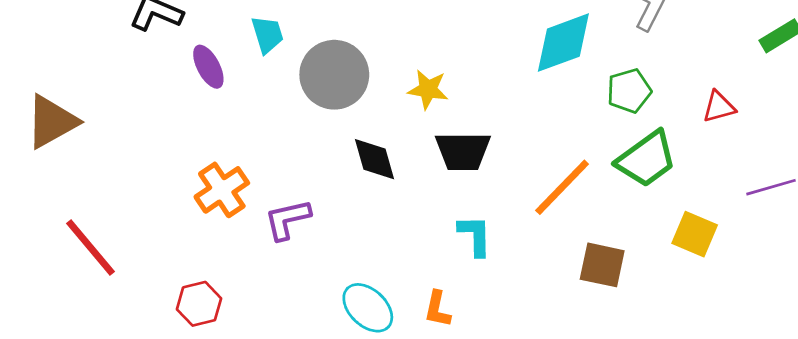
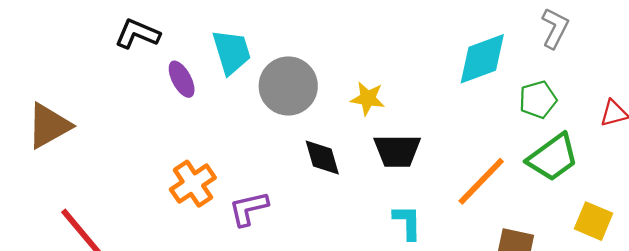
cyan trapezoid: (267, 35) -> (232, 52), size x1.4

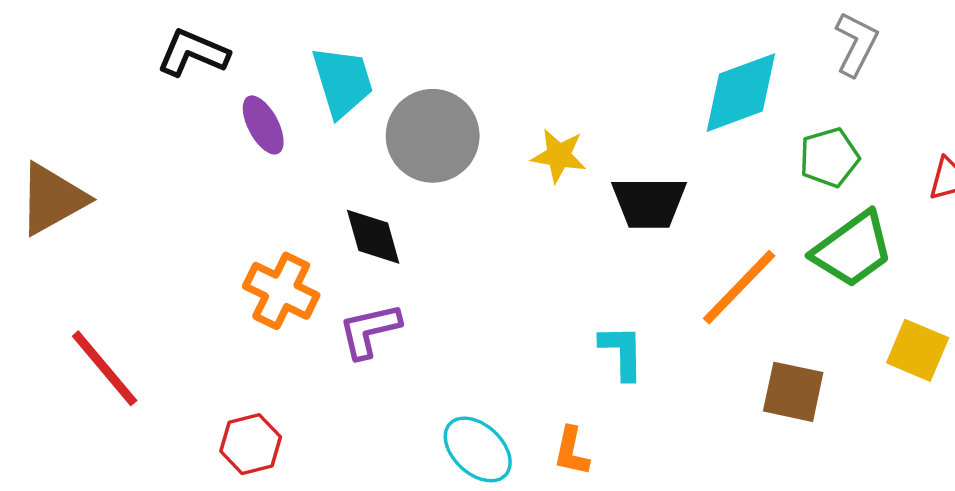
black trapezoid: (397, 151) -> (649, 203), moved
black diamond: (322, 157) -> (373, 237), moved
orange cross: (193, 184) -> (281, 291), turned -30

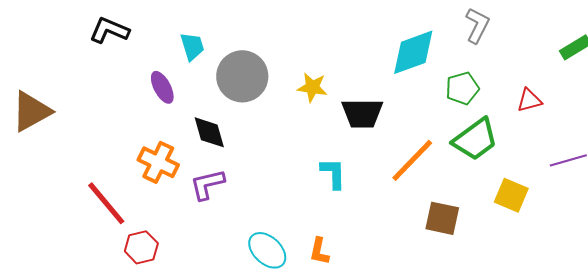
cyan trapezoid: (343, 82) -> (192, 46), size x0.7
purple ellipse: (263, 125) -> (162, 87), moved
cyan L-shape: (622, 352) -> (333, 173), moved
red line: (105, 368) -> (106, 203), moved

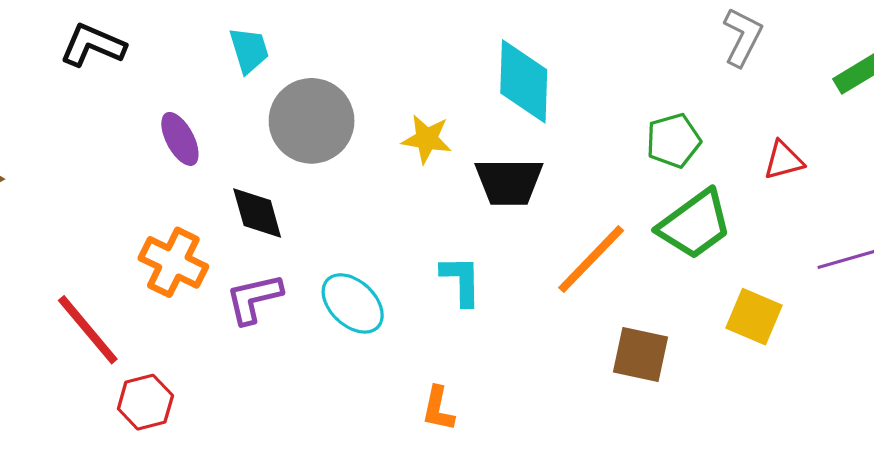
gray L-shape: (477, 25) -> (742, 37), moved
cyan trapezoid: (192, 46) -> (249, 50), moved
cyan diamond: (413, 52) -> (524, 81), moved, turned -68
cyan ellipse: (267, 250) -> (353, 303), moved

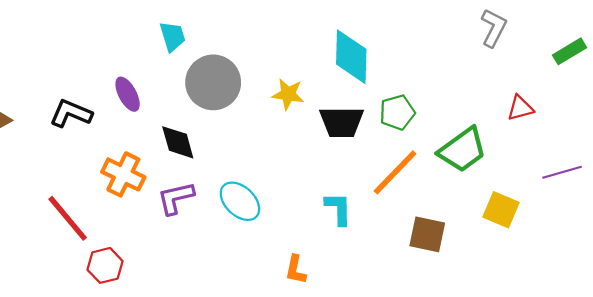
black L-shape: (93, 45) -> (71, 113), moved
green pentagon: (673, 141) -> (397, 112), moved
cyan L-shape: (461, 280) -> (338, 209), moved

